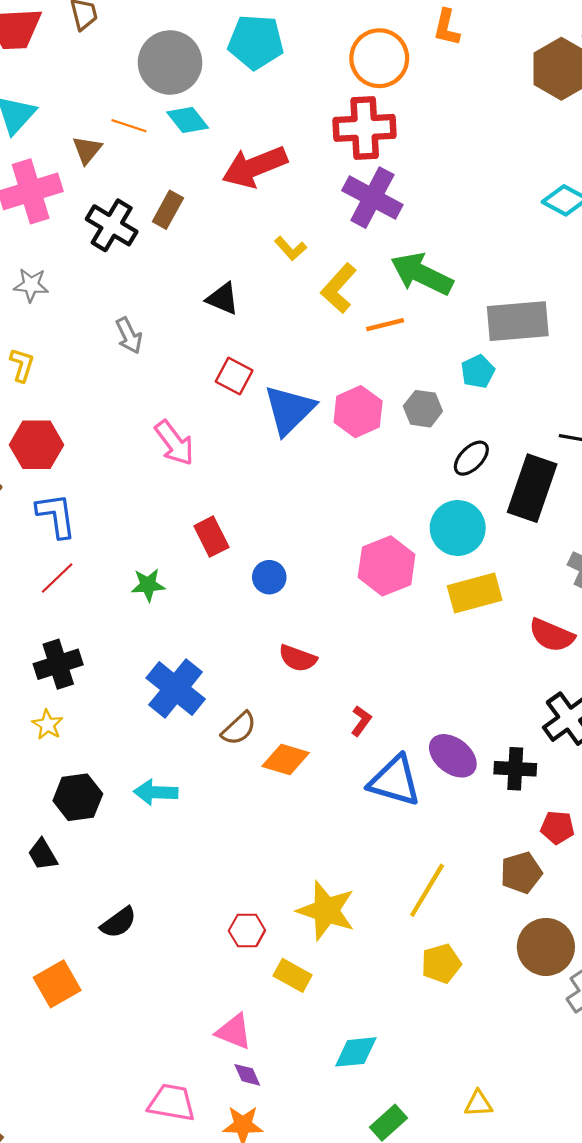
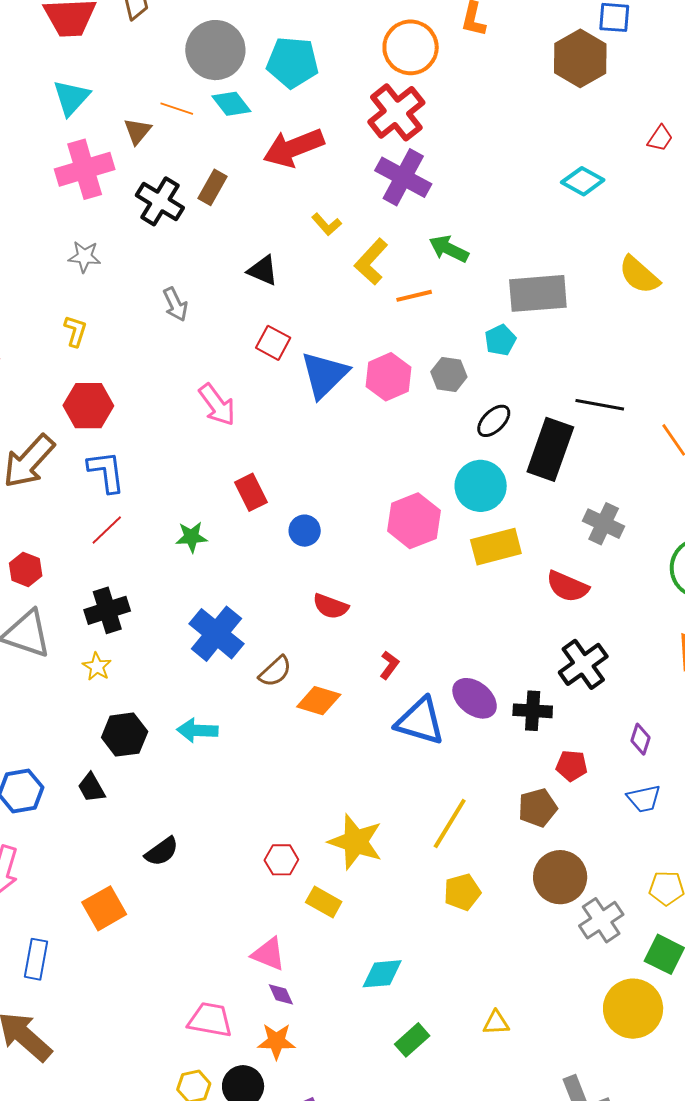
cyan pentagon: (256, 42) -> (293, 62), moved
red cross: (365, 128) -> (396, 112), turned -36
green arrow: (422, 274) -> (449, 249), size x0.7

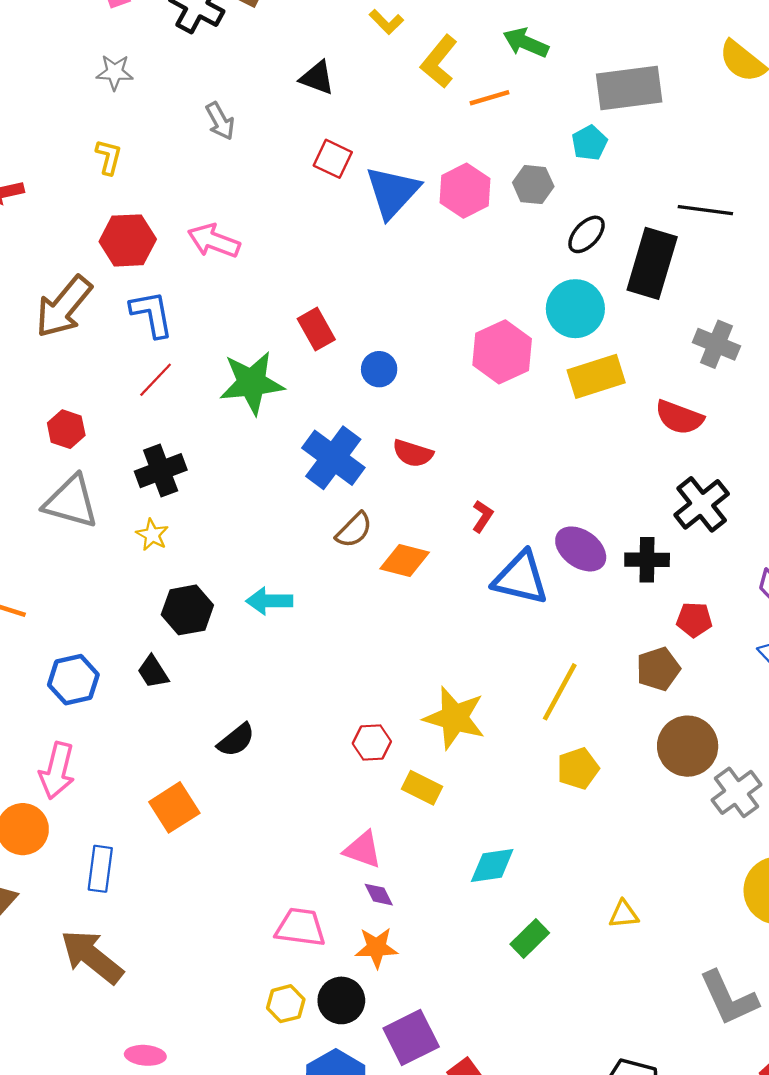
pink arrow: (217, 405) -> (214, 241), moved, turned 150
green star: (191, 537) -> (252, 383), size x1.8
blue cross: (216, 634) -> (333, 458), moved

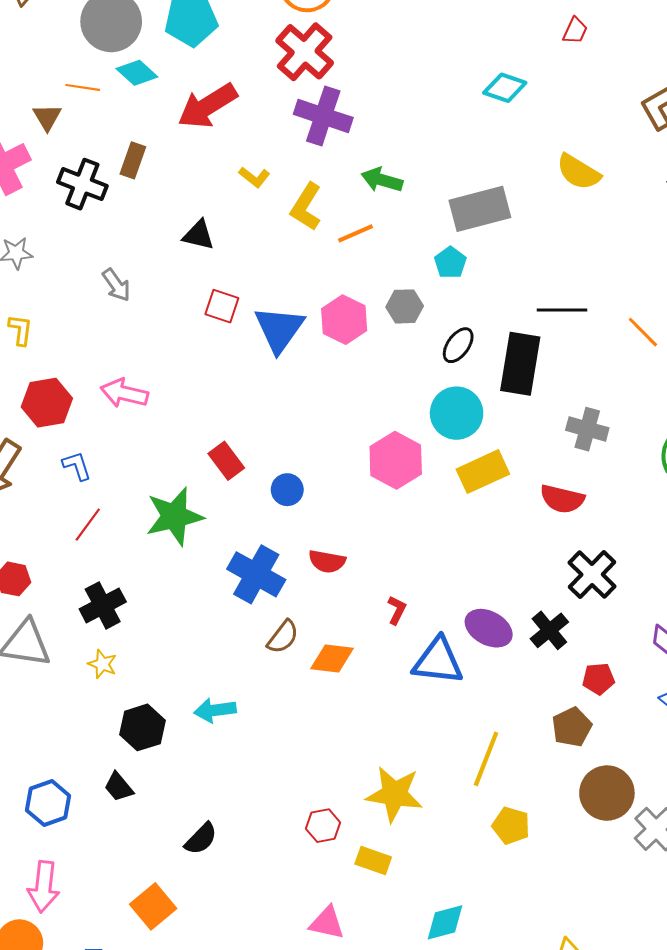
blue L-shape: (152, 314) -> (77, 466), size x0.7
black cross: (647, 560) -> (549, 630), turned -33
yellow pentagon: (578, 768) -> (511, 826), turned -30

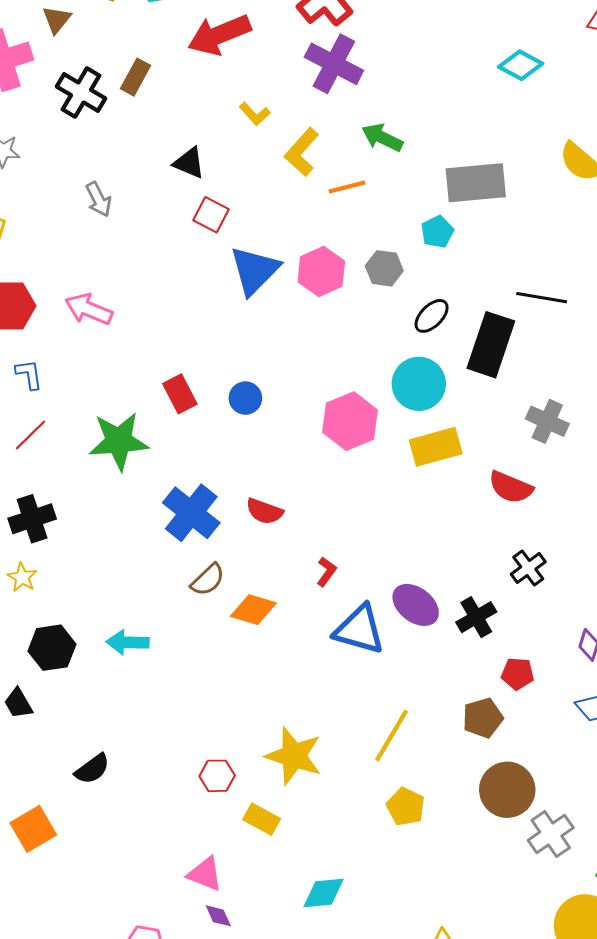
red square: (222, 306) -> (211, 215), moved
blue circle: (287, 490) -> (245, 398), moved
black cross: (592, 574) -> (528, 568), size x0.7

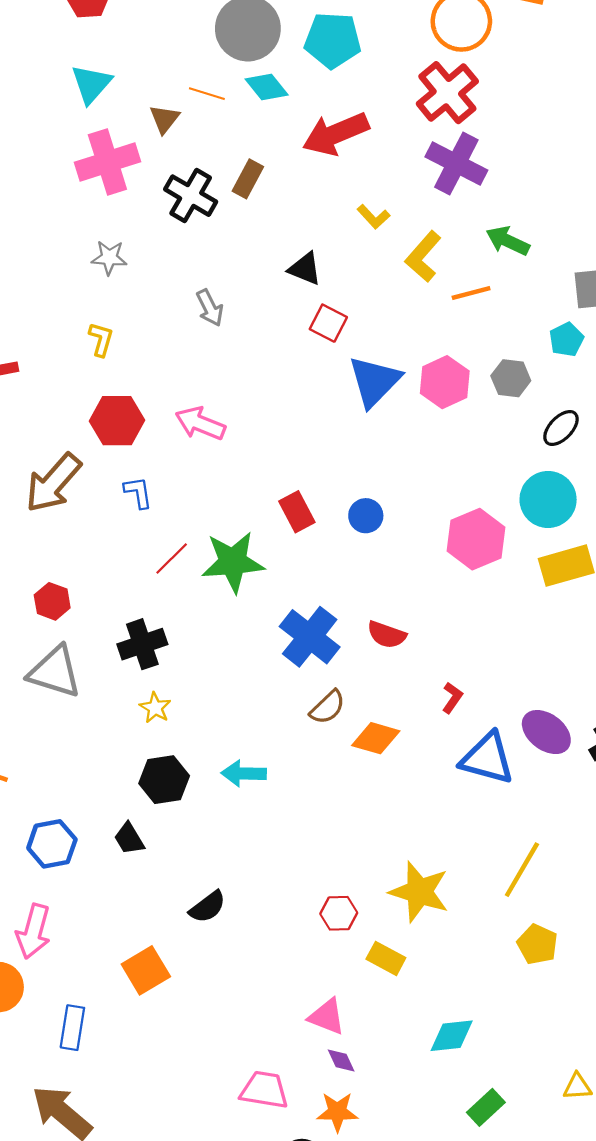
red line: (30, 435) -> (172, 559), moved
yellow star: (22, 577) -> (155, 708), moved

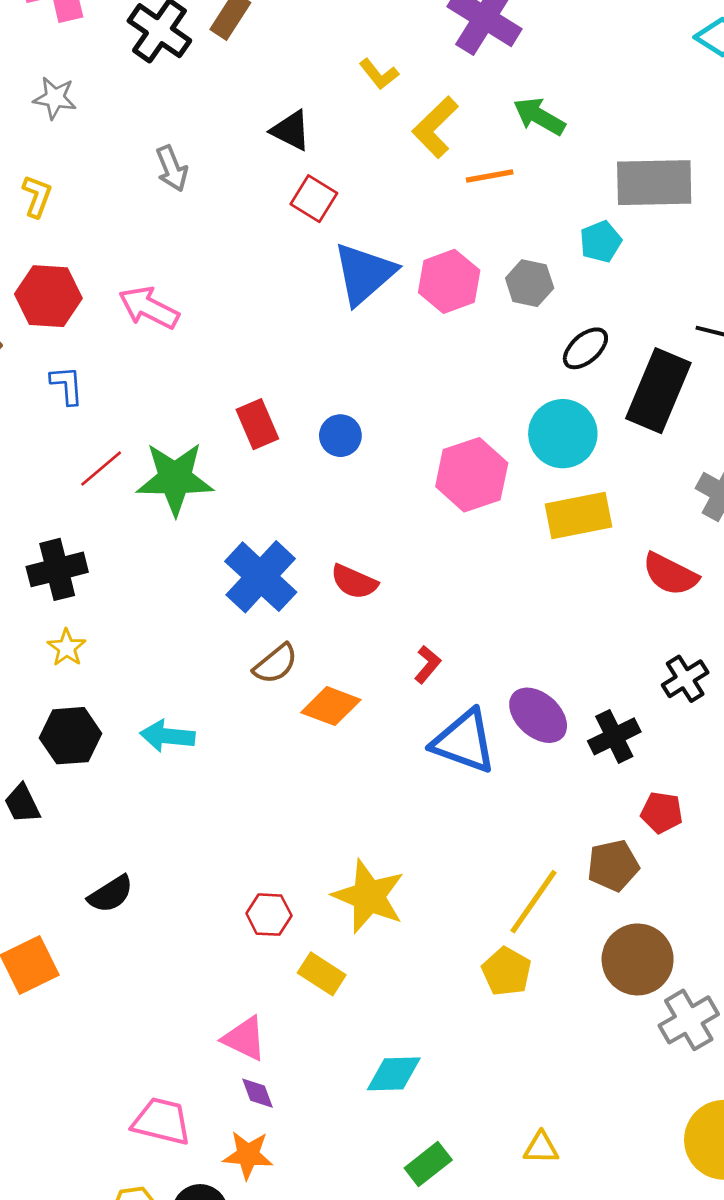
yellow line: (522, 870) -> (533, 902), moved

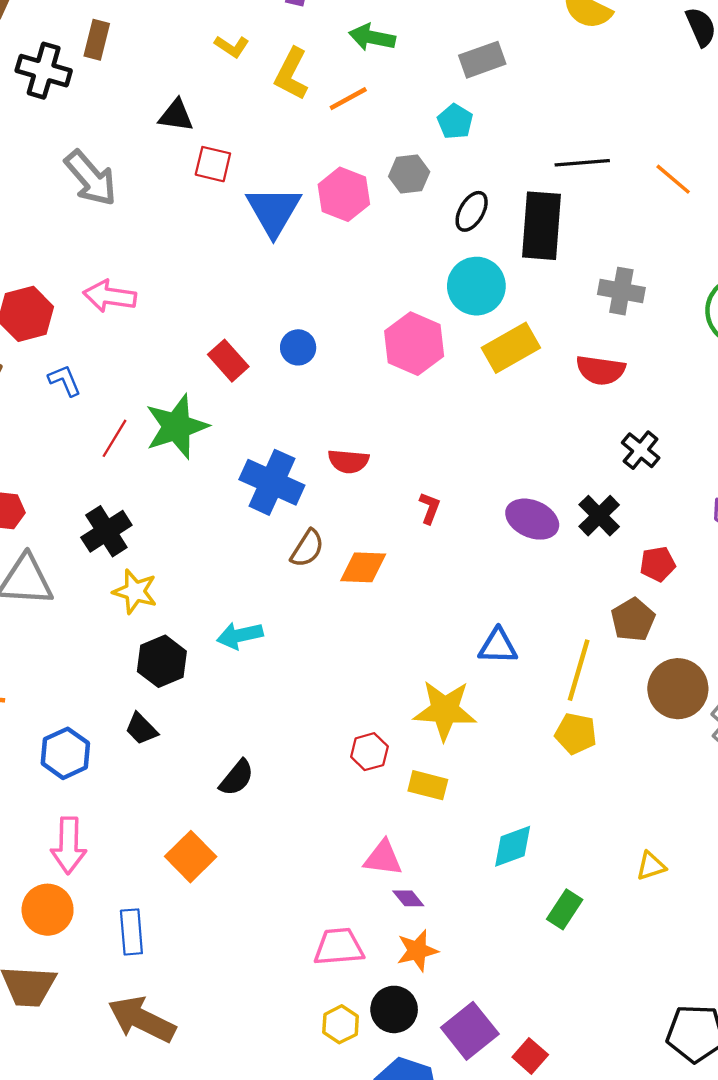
gray arrow: (172, 169) -> (91, 178), size x1.6
gray rectangle: (654, 183) -> (482, 60), size x0.7
yellow star: (67, 648) -> (135, 592), size x1.4
blue triangle: (464, 741) -> (498, 646), moved, size x0.7

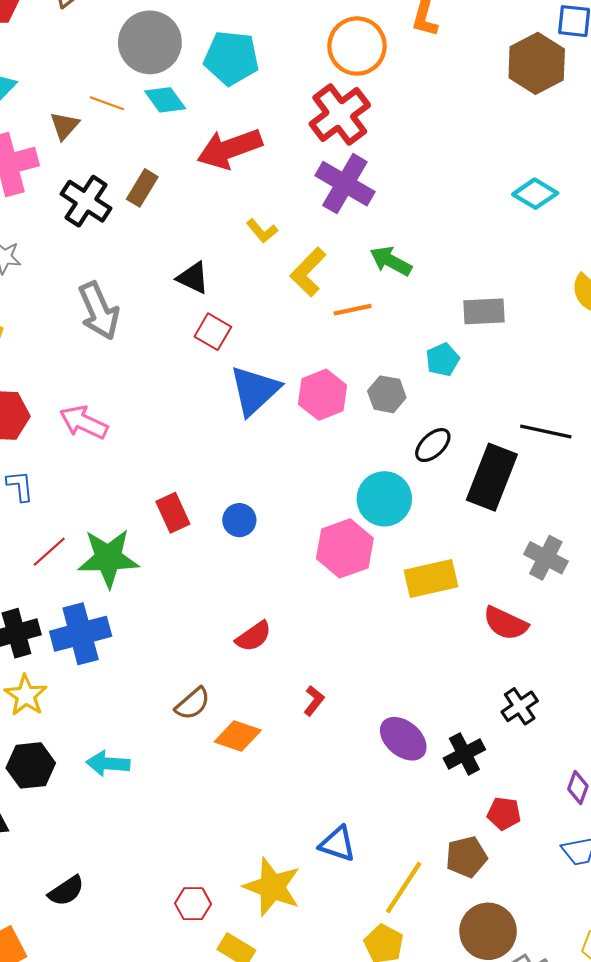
cyan circle: (476, 286) -> (384, 499), moved
red semicircle: (348, 461) -> (254, 636), turned -57
blue cross: (272, 482) -> (81, 634), moved, turned 34

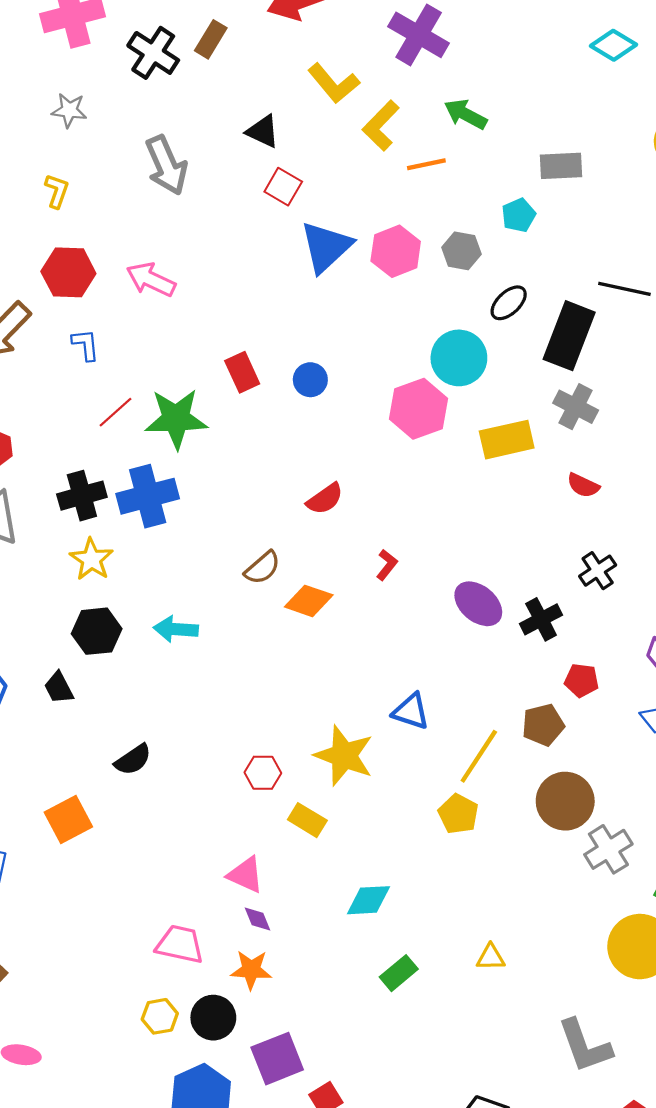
yellow L-shape: (262, 231) -> (334, 83), size x1.6
gray cross: (546, 558) -> (576, 407), moved
red semicircle: (506, 623) -> (583, 485), size x0.7

